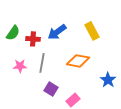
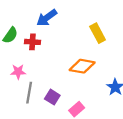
blue arrow: (57, 32) -> (47, 18), moved
gray line: (42, 63) -> (29, 93), moved

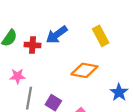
blue arrow: (47, 18) -> (57, 35), moved

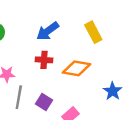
red cross: (33, 45) -> (44, 60), moved

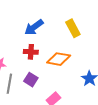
purple square: (44, 102) -> (31, 80), moved

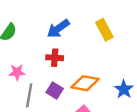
orange diamond: (59, 59) -> (85, 83), moved

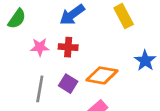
pink star: (17, 72) -> (40, 47), moved
blue star: (124, 89) -> (145, 61), moved

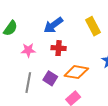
red cross: (68, 47) -> (59, 48), moved

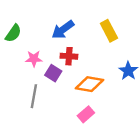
purple square: (50, 78) -> (53, 73), moved

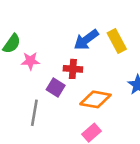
blue arrow: (63, 30) -> (86, 40), moved
pink star: (34, 59) -> (30, 61), moved

